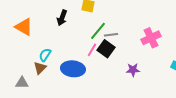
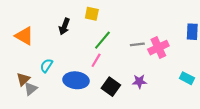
gray line: (111, 35) -> (137, 44), moved
black square: (106, 49) -> (111, 87), moved
brown triangle: (40, 68) -> (23, 79), moved
gray triangle: (22, 83) -> (31, 89), moved, turned -40

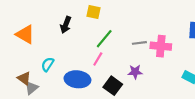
pink cross: (158, 48) -> (161, 46), turned 30
brown triangle: (23, 79) -> (24, 78), turned -40
purple star: (139, 81) -> (135, 72), moved

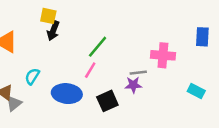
yellow square: (94, 12) -> (48, 16), moved
gray line: (139, 43) -> (138, 73), moved
black square: (113, 86) -> (107, 101), turned 30

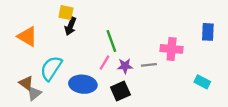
green line: (98, 47) -> (111, 41), turned -60
cyan semicircle: (32, 76) -> (51, 68), size x1.6
purple star: (133, 85) -> (125, 66), moved

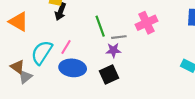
pink cross: (172, 49) -> (146, 23), moved, turned -30
pink line: (105, 63) -> (66, 47), moved
gray line: (149, 65) -> (119, 37), moved

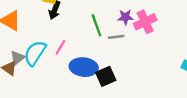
purple star: (113, 50) -> (125, 17), moved
blue ellipse: (73, 68) -> (84, 67), moved
gray triangle: (25, 77) -> (17, 58), moved

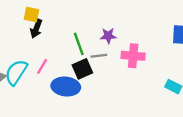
pink cross: (145, 22) -> (133, 56), moved, turned 30
black square: (106, 76) -> (82, 69), moved

